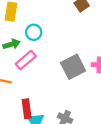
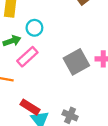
red rectangle: (27, 109) -> (30, 107), turned -48

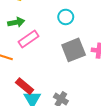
cyan circle: (34, 28) -> (66, 17), moved

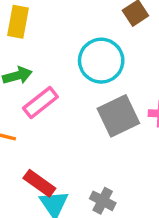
cyan circle: (66, 17) -> (101, 61), size x1.6

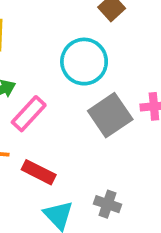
red rectangle: (39, 183) -> (39, 172), moved

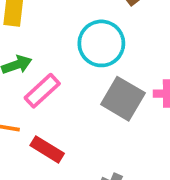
gray square: (110, 115) -> (123, 99), turned -30

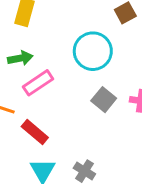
gray square: (123, 99) -> (104, 100), size x0.7

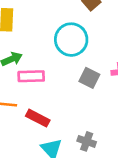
pink rectangle: (38, 83) -> (31, 76), turned 45

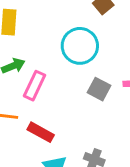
pink rectangle: (31, 76) -> (35, 86), turned -65

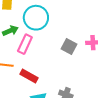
cyan circle: (80, 46) -> (36, 18), moved

